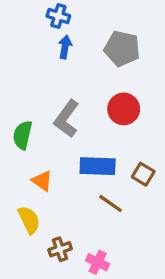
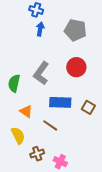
brown line: (111, 204) -> (50, 125), moved

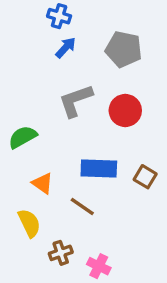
blue arrow: (40, 29) -> (66, 48), turned 32
gray L-shape: (41, 73) -> (76, 101), moved, turned 35
green semicircle: (14, 83) -> (23, 137), turned 48

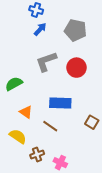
brown square: (145, 177) -> (92, 122), moved
yellow semicircle: (29, 223) -> (18, 136), turned -30

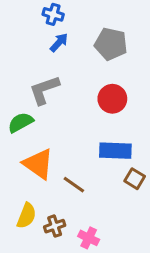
gray L-shape: (46, 62) -> (44, 90), moved
blue rectangle: (60, 103) -> (115, 151), moved
orange triangle: (26, 112) -> (38, 164), size x1.6
yellow semicircle: (18, 136) -> (26, 216), moved, turned 78

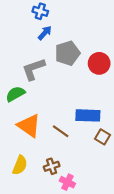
gray pentagon: (111, 44) -> (67, 53), moved, turned -30
red circle: (112, 99) -> (99, 63), moved
brown line: (74, 185) -> (61, 131), moved
brown cross: (55, 226) -> (52, 166), moved

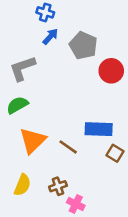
gray pentagon: (67, 53) -> (83, 45), moved, turned -30
gray L-shape: (34, 69) -> (22, 68), moved
orange triangle: (29, 126) -> (33, 141), turned 40

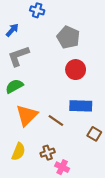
blue arrow: (50, 37) -> (12, 30), moved
red circle: (111, 71) -> (76, 70), moved
brown square: (115, 153) -> (94, 134), moved

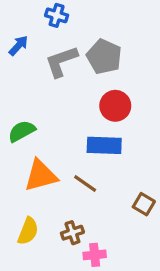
gray L-shape: (18, 56) -> (61, 61), moved
blue rectangle: (81, 106) -> (104, 145), moved
orange triangle: (27, 115) -> (41, 176), turned 30
pink cross: (62, 167) -> (95, 255), turned -32

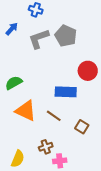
red circle: (115, 106) -> (88, 71), moved
orange triangle: (41, 176) -> (26, 111), turned 40
brown square: (144, 204) -> (82, 127), moved
yellow semicircle: (28, 231) -> (18, 159), moved

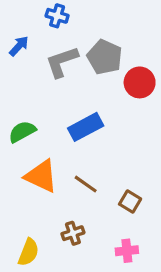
red circle: (88, 71) -> (140, 82), moved
blue rectangle: (66, 92) -> (86, 127), moved, turned -30
pink cross: (60, 161) -> (127, 251), moved

